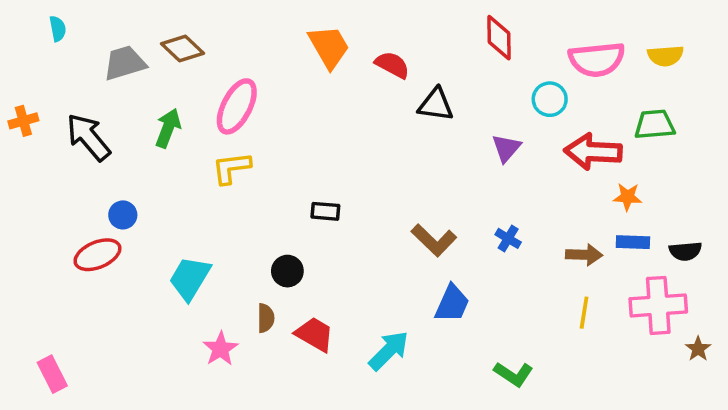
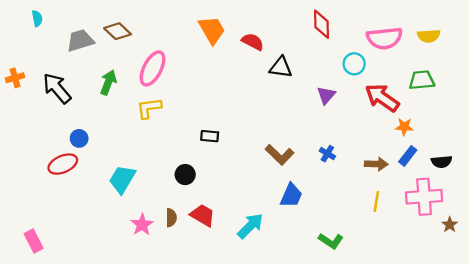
red arrow: (593, 152) -> (382, 98), turned 32
blue rectangle: (633, 242) -> (408, 156), turned -54
brown semicircle: (266, 318) -> (171, 218), moved

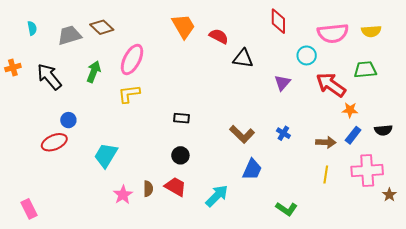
cyan semicircle: (37, 18) -> (32, 28), moved
black semicircle: (442, 162) -> (383, 130), moved
black circle: (185, 175) -> (180, 155), moved

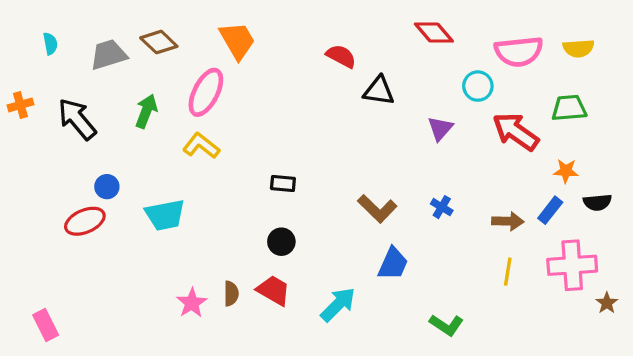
red diamond: (278, 21) -> (434, 33), turned -40
orange trapezoid: (183, 26) -> (237, 40), moved
yellow L-shape: (129, 94) -> (201, 146), turned 45
orange star: (350, 110) -> (566, 171), moved
cyan trapezoid: (106, 155) -> (165, 215), moved, turned -132

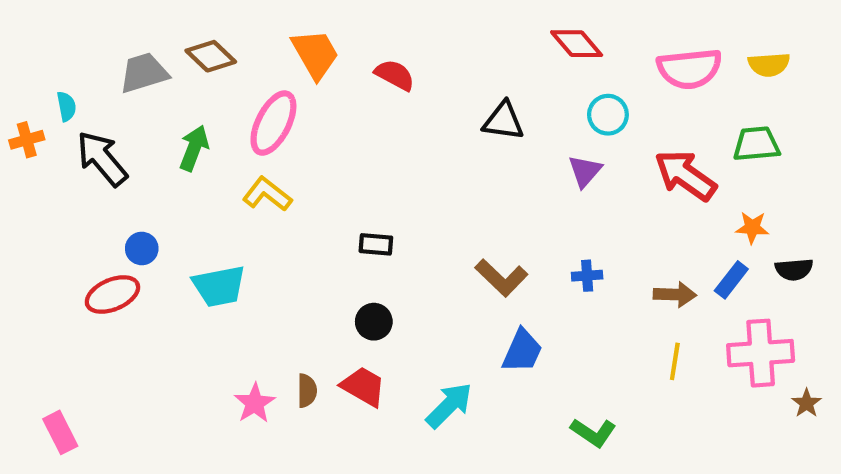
cyan semicircle: (50, 44) -> (66, 106), moved
red semicircle: (341, 56) -> (395, 75), moved
cyan circle: (478, 86) -> (608, 115), moved
blue cross: (442, 207) -> (587, 276), turned -35

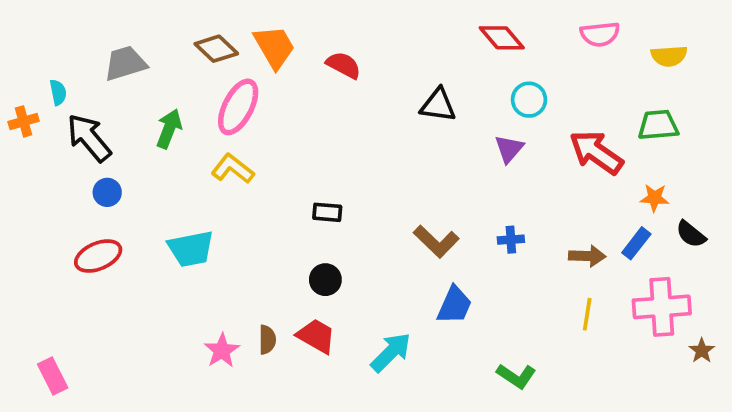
brown diamond: (211, 56) -> (216, 49), moved
pink semicircle: (689, 69) -> (600, 34), moved, size x0.7
blue circle: (142, 248) -> (107, 192), moved
black semicircle: (794, 269) -> (691, 234), turned 44

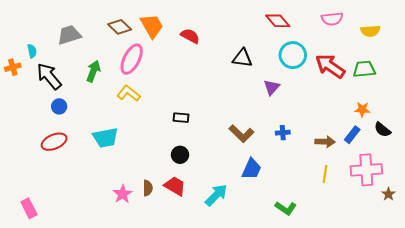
cyan circle: (529, 100) -> (293, 55), size x1.4
purple triangle: (509, 149) -> (272, 87), moved
red arrow: (596, 152) -> (330, 66), moved

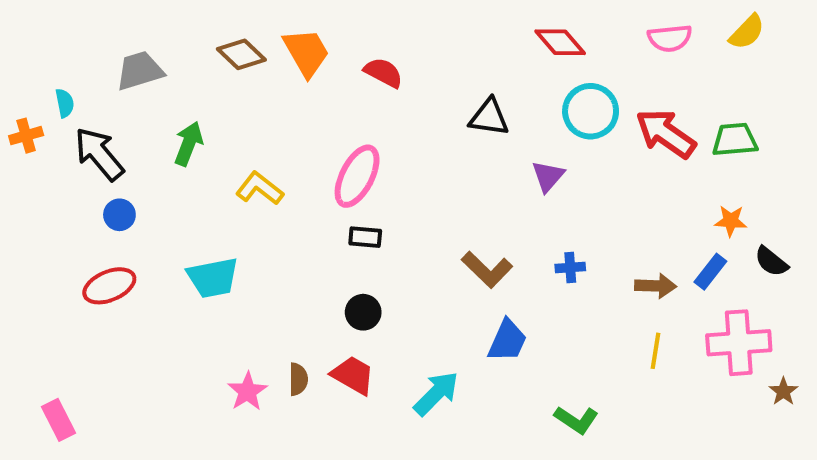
yellow semicircle: (370, 31) -> (747, 32), moved, turned -42
pink ellipse: (132, 59) -> (357, 176), moved

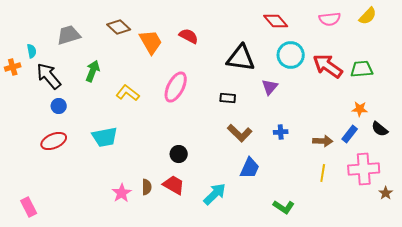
orange trapezoid: (306, 52) -> (151, 42), moved
black triangle: (489, 117) -> (241, 58), size x1.4
black rectangle: (365, 237) -> (228, 98), moved

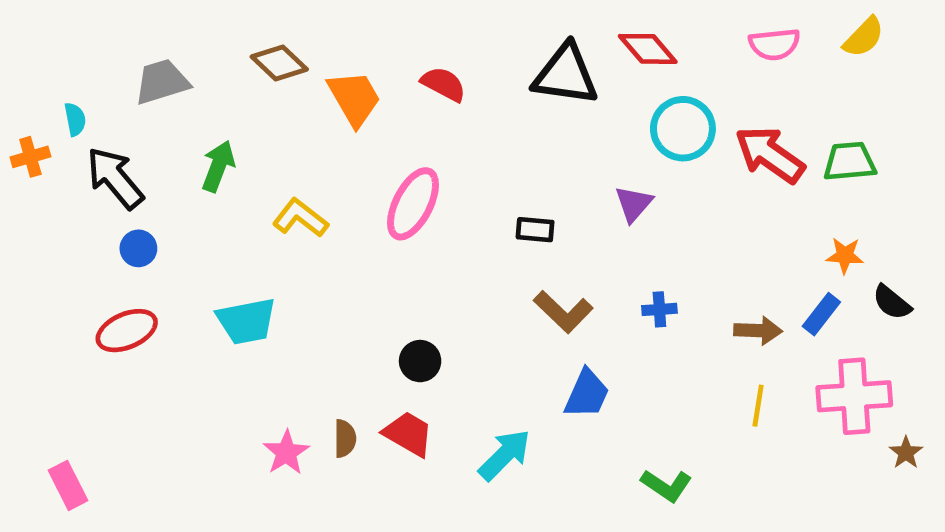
black triangle: (241, 58) -> (566, 75), moved

